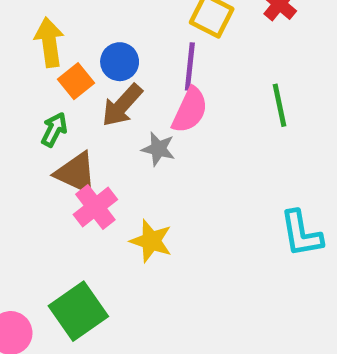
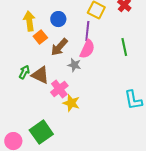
blue circle: (120, 62) -> (58, 19), moved
green arrow: (54, 130) -> (24, 72), moved
pink cross: (95, 207) -> (59, 89), moved

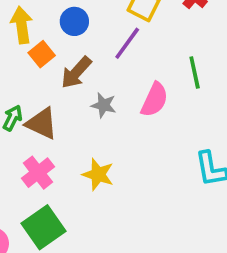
purple line: (87, 31) -> (127, 43), turned 30
pink semicircle: (87, 49) -> (155, 100), moved
pink cross: (59, 89) -> (38, 173), moved

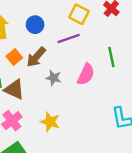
purple line: (127, 43) -> (69, 39), turned 35
orange square: (42, 54) -> (14, 57), moved

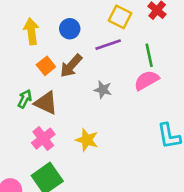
green line: (111, 57) -> (149, 55), moved
pink semicircle: (86, 74) -> (146, 80), moved, turned -145
gray star: (54, 78) -> (103, 90), moved

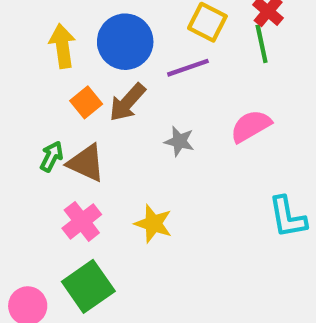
blue circle: (70, 29) -> (125, 42), size x1.6
green line: (149, 55) -> (262, 44), moved

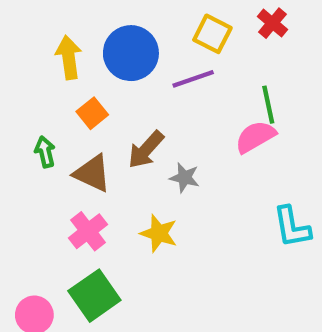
green line: (262, 44) -> (268, 105), moved
brown arrow: (127, 102) -> (146, 150), moved
gray star: (179, 141) -> (185, 178), moved
green arrow: (52, 156) -> (45, 152), moved, turned -40

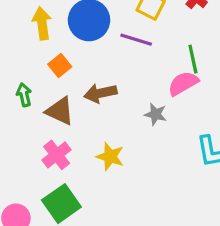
purple line: (193, 79) -> (136, 40), turned 36
brown arrow: (146, 150) -> (100, 93), turned 36
gray star: (185, 178) -> (156, 114), moved

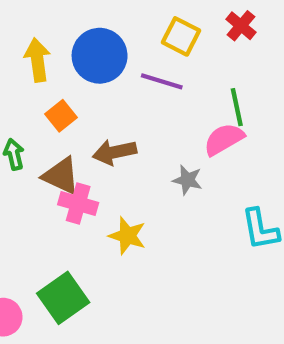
pink cross: (57, 155) -> (78, 204), moved, turned -36

